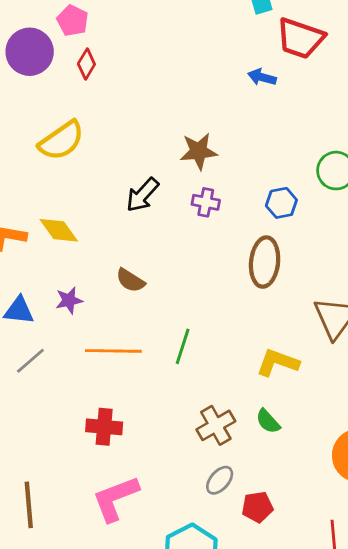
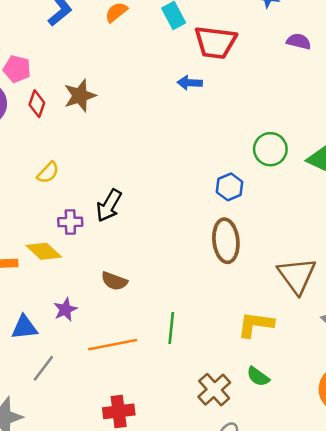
yellow semicircle: (61, 141) -> (48, 173), moved, size x0.6
brown star: (199, 151) -> (80, 96), moved
purple cross: (206, 202) -> (70, 222), moved

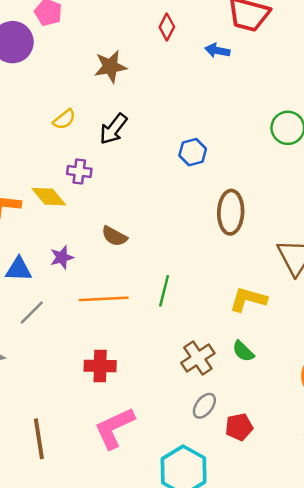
brown star: (80, 96) -> (110, 67), moved
red diamond: (37, 104) -> (167, 27), moved
blue hexagon: (230, 187) -> (193, 152), moved
black arrow: (109, 206) -> (113, 129), moved

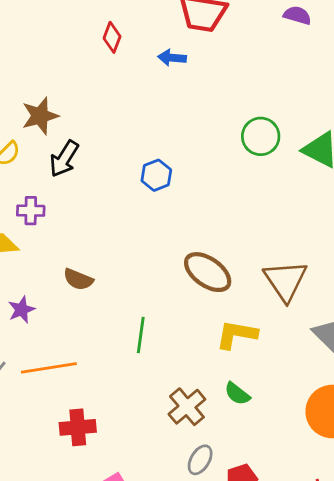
brown star: (110, 67) -> (40, 116), moved
brown ellipse: (231, 212) -> (208, 272), moved, turned -51
orange line: (104, 299) -> (49, 368), moved

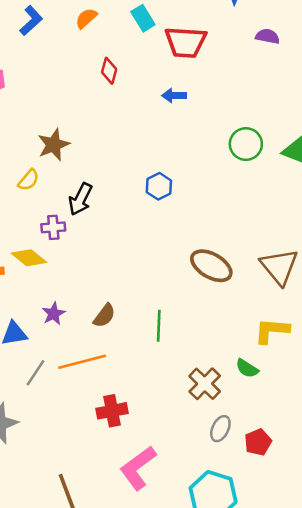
blue arrow: (172, 58) -> (174, 95), moved
black arrow: (64, 159) -> (80, 199), moved
brown semicircle: (78, 279) -> (104, 316), moved, turned -70
yellow L-shape: (237, 335) -> (272, 331), moved

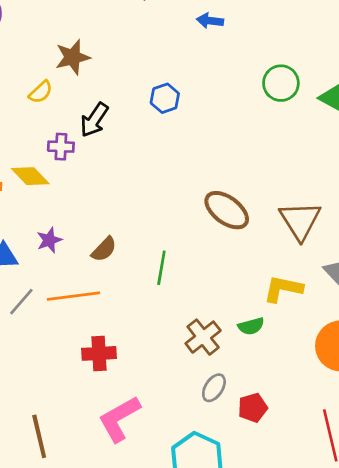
blue hexagon: (159, 186) -> (165, 98), moved
green semicircle: (247, 368) -> (251, 326), turned -55

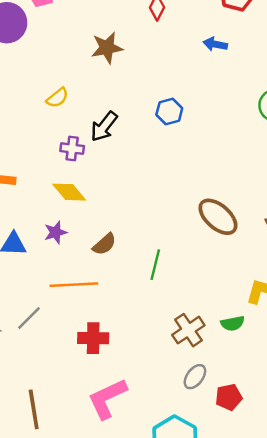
brown star: (73, 57) -> (107, 48), moved
yellow diamond: (30, 176) -> (69, 192), moved
gray line: (21, 302) -> (29, 318), moved

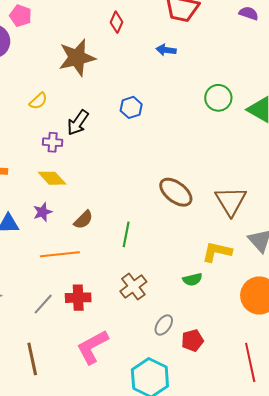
brown star: (107, 48) -> (77, 58), size x1.4
gray line: (29, 318) -> (43, 304), moved
brown cross: (188, 330) -> (133, 287), moved

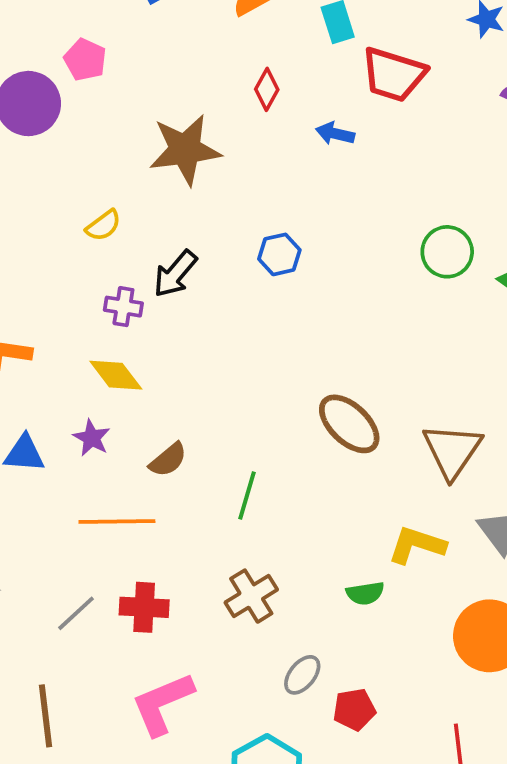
blue arrow: (166, 50) -> (335, 134), moved
purple star: (43, 212) -> (92, 438), turned -30

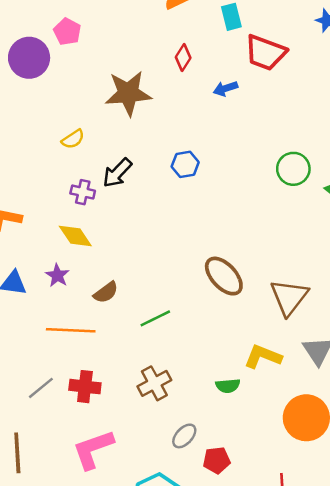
blue arrow: (335, 134) -> (226, 88), turned -35
green line: (247, 495) -> (155, 318), turned 44

